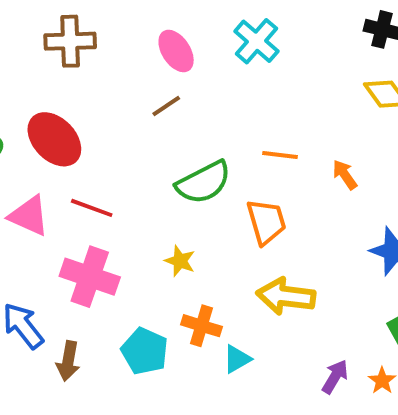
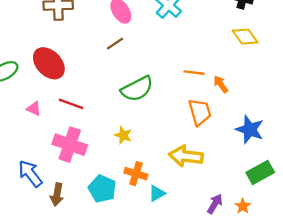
orange line: (280, 155) -> (194, 73), moved
pink triangle: (29, 216) -> (34, 109), size x0.6
orange trapezoid: (266, 222) -> (200, 112), moved

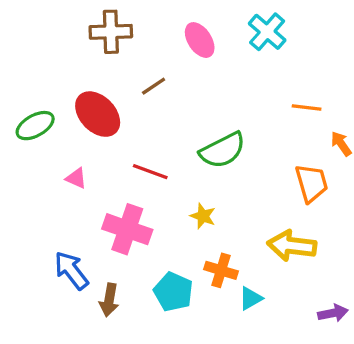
brown line: (115, 44) -> (154, 86), moved
orange line: (194, 73) -> (307, 107), moved
red line: (71, 104) -> (150, 172), moved
purple arrow: (215, 204) -> (333, 313), turned 48

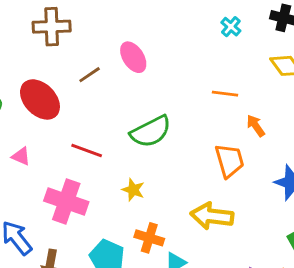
cyan cross: (267, 32) -> (231, 27), moved, size x0.6
pink ellipse: (200, 40) -> (133, 57), moved

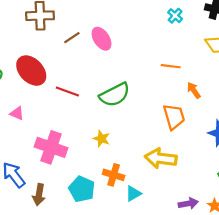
brown line: (90, 75) -> (72, 38), moved
red line: (87, 150) -> (67, 91), moved

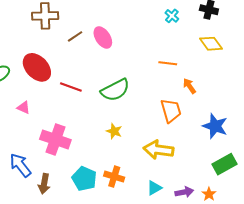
yellow star: (102, 139) -> (114, 131), moved
orange cross: (114, 175) -> (114, 177), moved
cyan triangle: (133, 194) -> (154, 188), moved

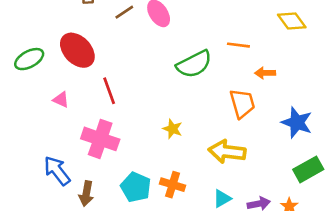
orange arrow: (189, 86) -> (265, 73), turned -56
red line: (71, 87) -> (109, 91), moved, turned 50
green semicircle: (115, 90) -> (194, 64), moved

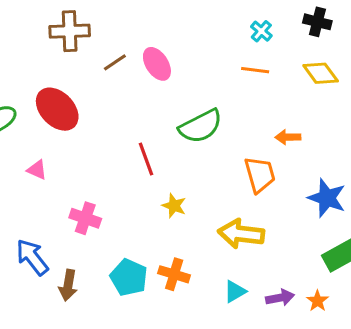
orange line: (238, 45) -> (255, 70), moved
red line: (109, 91) -> (146, 159), moved
pink cross: (100, 139) -> (85, 218), size x0.7

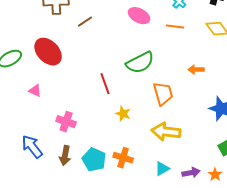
pink ellipse: (157, 64) -> (139, 16), moved, turned -30
orange trapezoid: (260, 175) -> (163, 94), moved
brown arrow: (68, 285) -> (65, 156), moved

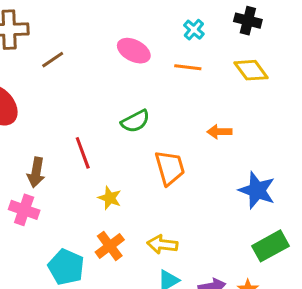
green semicircle: (140, 63) -> (135, 121), size x0.7
yellow arrow: (166, 132) -> (162, 244), moved, size x0.7
brown arrow: (65, 156) -> (36, 172), moved
orange cross: (123, 158) -> (110, 246), moved, turned 36

